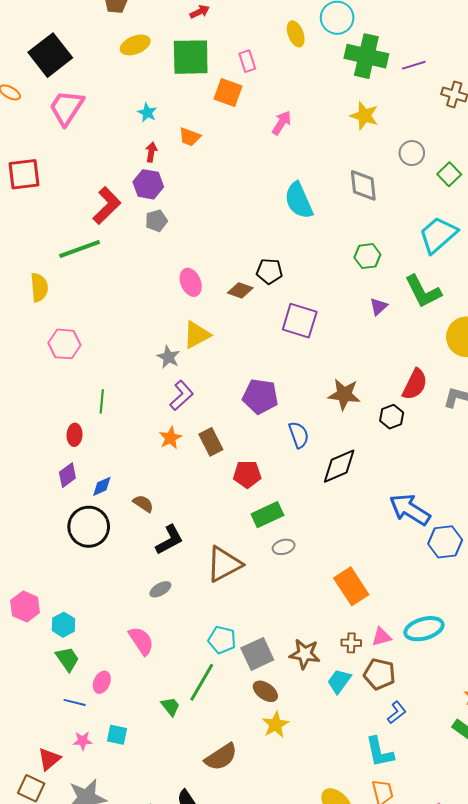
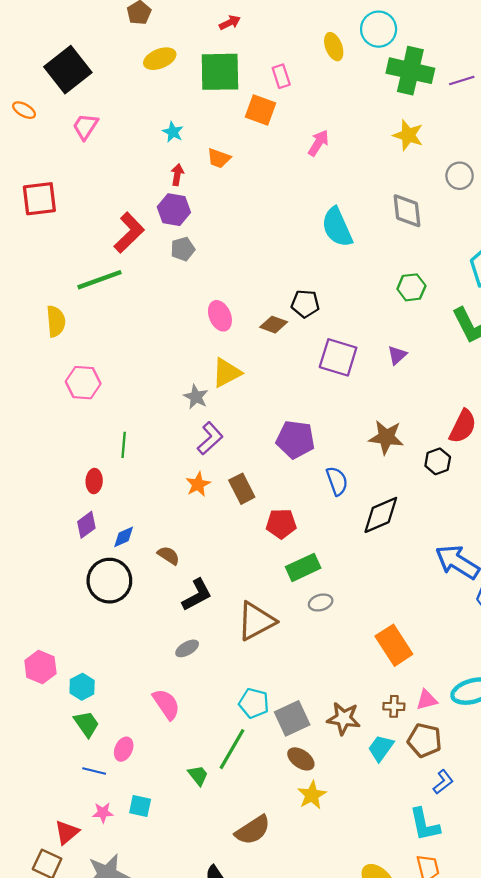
pink trapezoid: (66, 108) -> (85, 126), size x0.7
purple triangle: (379, 307) -> (397, 355), moved

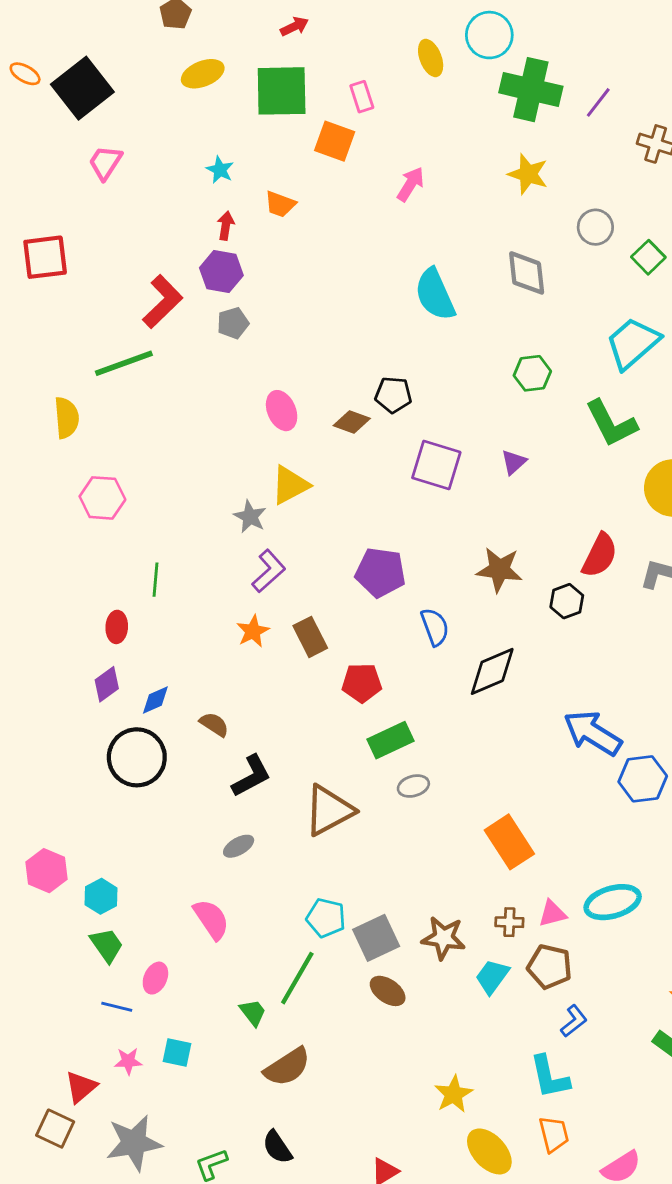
purple line: (462, 81) -> (598, 102), turned -35
orange ellipse: (24, 110) -> (25, 74), moved
yellow star: (312, 795) -> (454, 1094), moved
brown semicircle: (253, 830) -> (287, 1067), moved

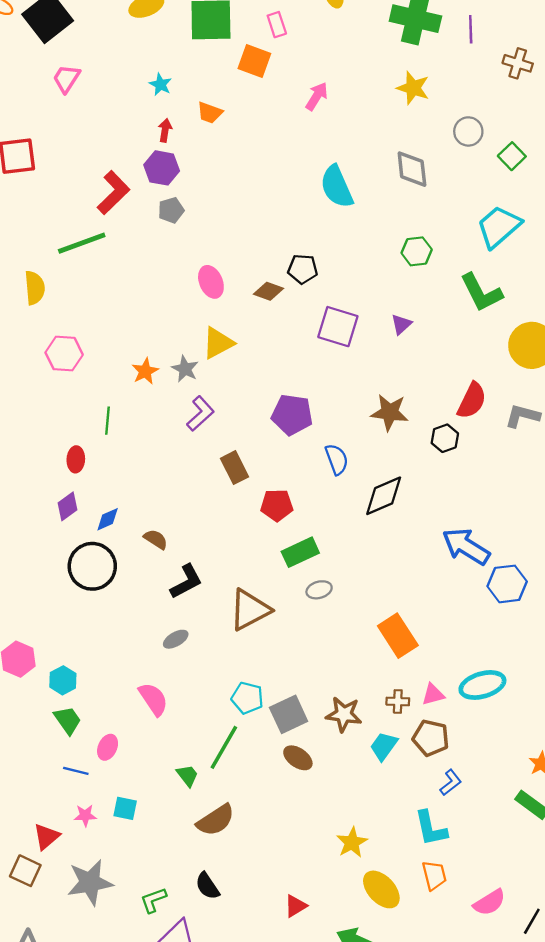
purple line: (598, 102) -> (471, 29), turned -40
orange star: (253, 631) -> (145, 371), moved

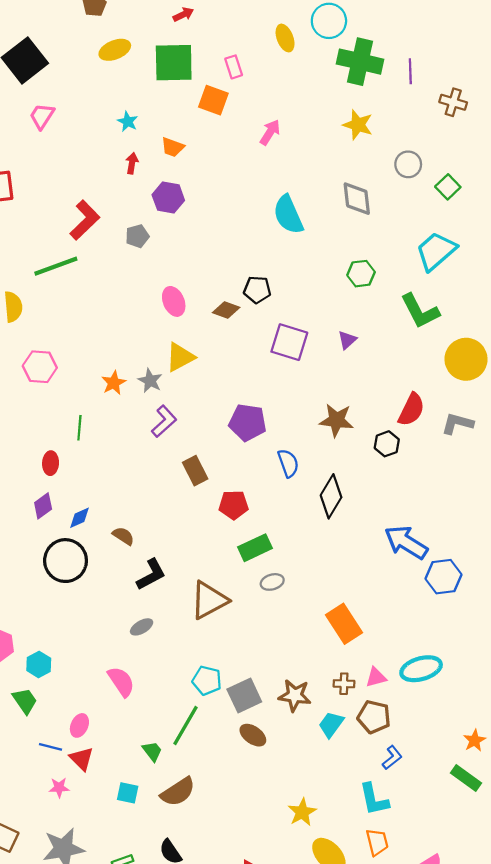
purple hexagon: (162, 168) -> (168, 198), moved
black diamond: (384, 496) -> (331, 496), turned -36
green trapezoid: (68, 720) -> (25, 701), moved
cyan square: (125, 808) -> (128, 793), moved
red triangle: (46, 837) -> (82, 759), moved, turned -35

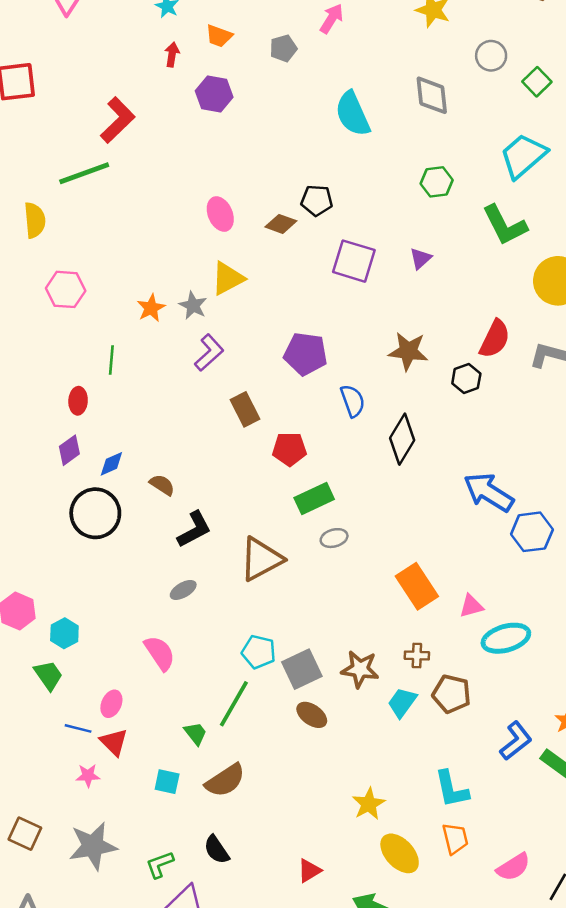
gray pentagon: (137, 236) -> (283, 48), moved
pink triangle: (376, 677) -> (471, 606), moved
blue L-shape: (392, 758) -> (516, 741), moved, size x1.4

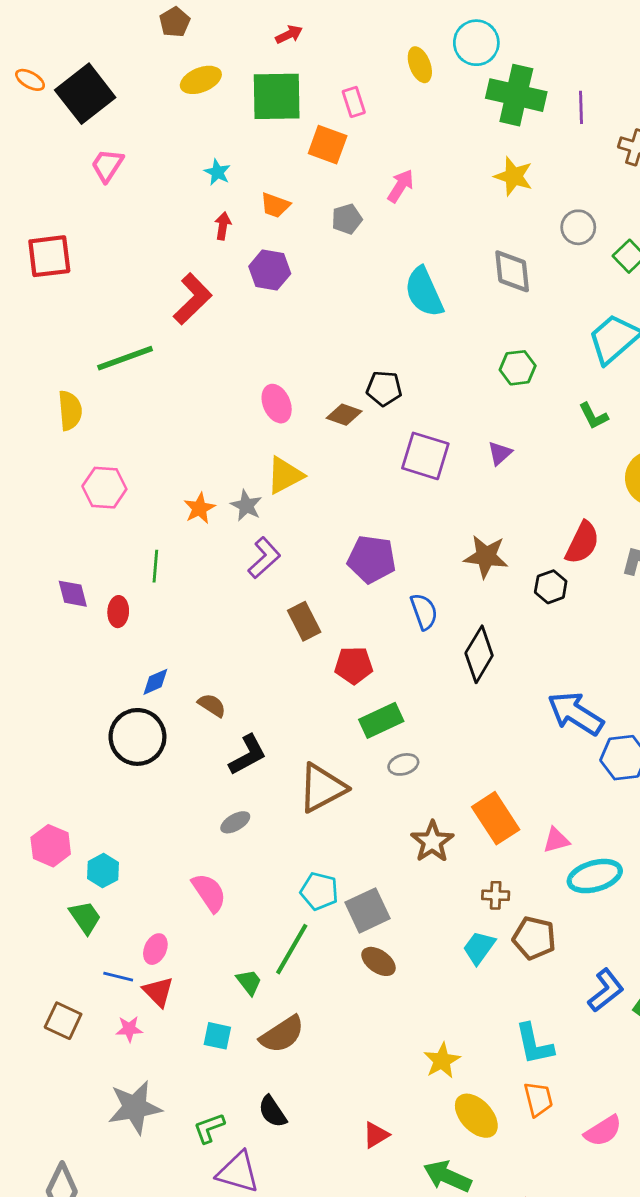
red L-shape: (118, 120) -> (193, 299), moved
green L-shape: (505, 225) -> (593, 416), size x0.6
purple diamond: (69, 450) -> (73, 594), moved, turned -68
brown star: (360, 669) -> (432, 842), moved, turned 30
brown square: (25, 834) -> (63, 1021), moved

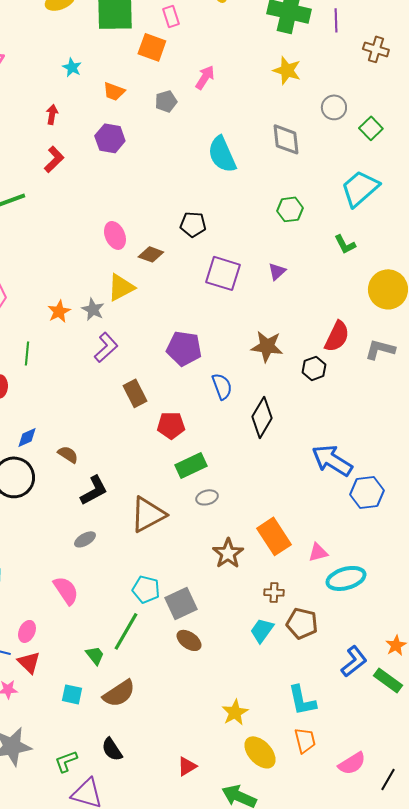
red arrow: (223, 226) -> (52, 114), moved
red L-shape: (193, 299) -> (54, 159), size x0.7
brown diamond: (344, 415) -> (151, 254), moved

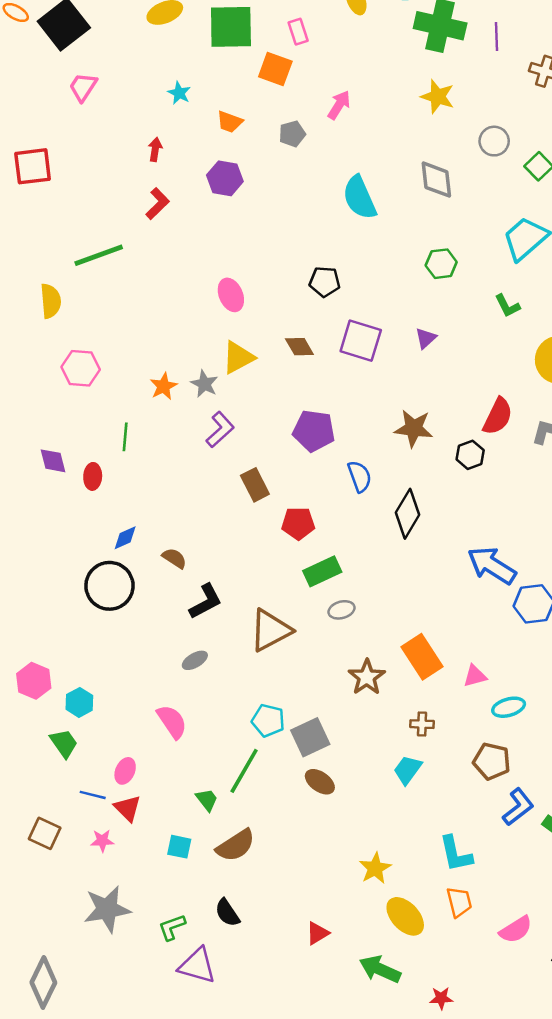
brown diamond: (151, 254) -> (299, 347), moved, turned 40
cyan ellipse: (346, 578) -> (509, 707), size x0.7
brown pentagon: (302, 623) -> (492, 761), moved

